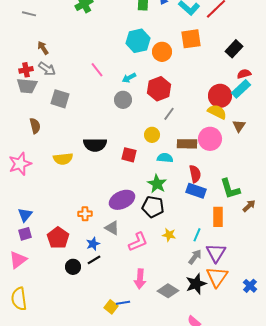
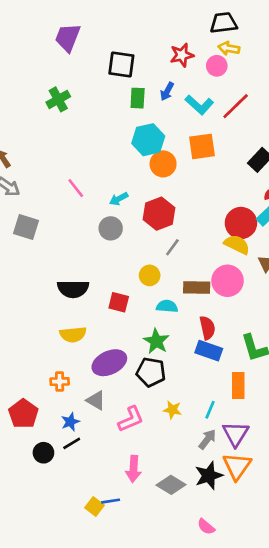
cyan hexagon: (138, 41) -> (148, 140), moved
yellow semicircle: (63, 159) -> (73, 335), moved

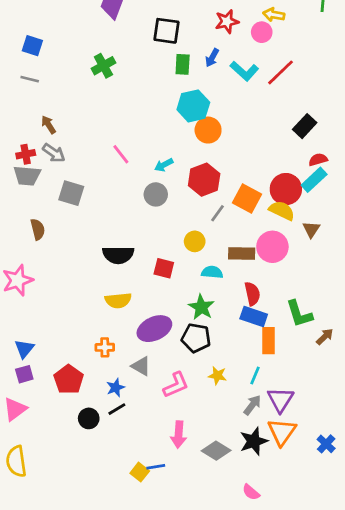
orange square: (202, 146) -> (247, 198), moved, turned 36
orange rectangle: (238, 386) -> (268, 341), moved

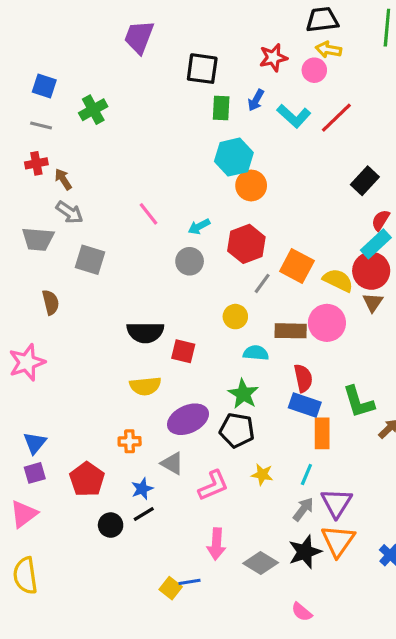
green cross: (103, 66) -> (93, 110), moved
red cross: (26, 154) -> (36, 163), moved
red semicircle: (318, 160) -> (381, 220), turned -42
red circle: (286, 189) -> (371, 271), moved
red square: (164, 268) -> (183, 351), moved

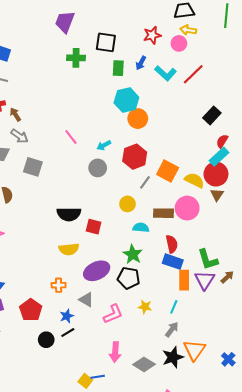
green cross: (93, 110) -> (76, 58), moved, turned 30
purple triangle: (336, 503) -> (205, 280), moved

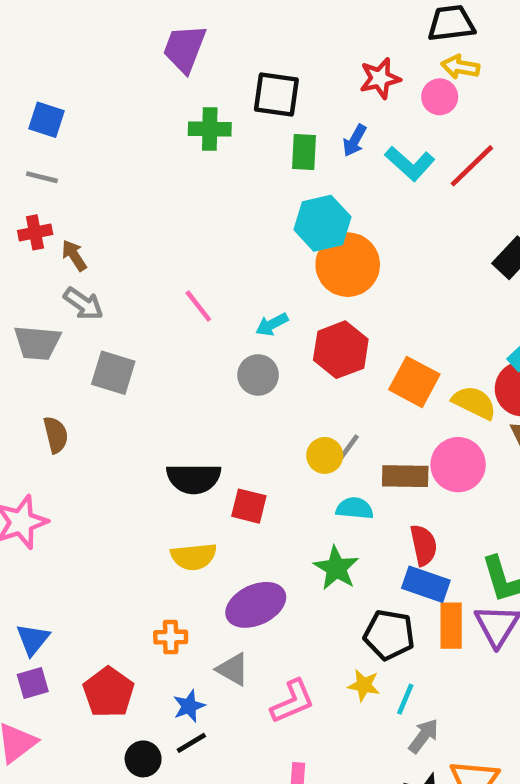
orange circle: (138, 119) -> (348, 265), size x1.4
gray line: (145, 182) -> (348, 449), moved
black pentagon: (129, 278) -> (389, 635), moved
cyan line: (174, 307) -> (405, 699), moved

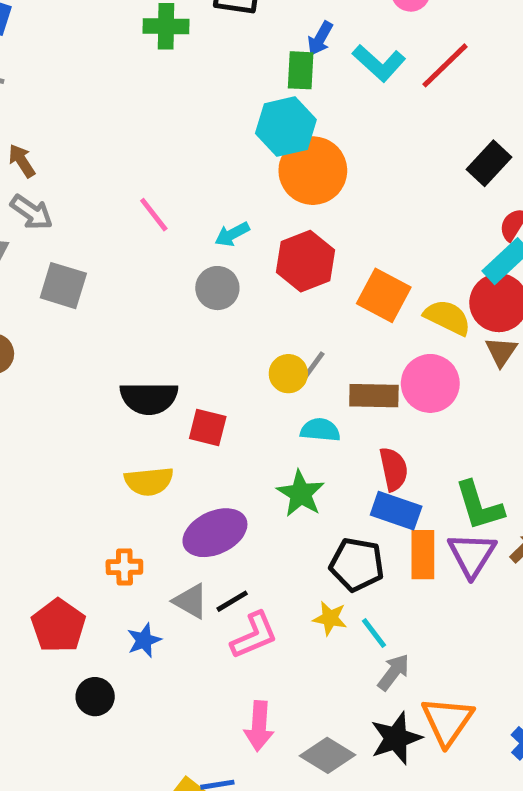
green rectangle: (304, 152) -> (301, 70), moved
cyan line: (405, 699) -> (374, 633), turned -60
black line: (191, 743) -> (232, 601), moved

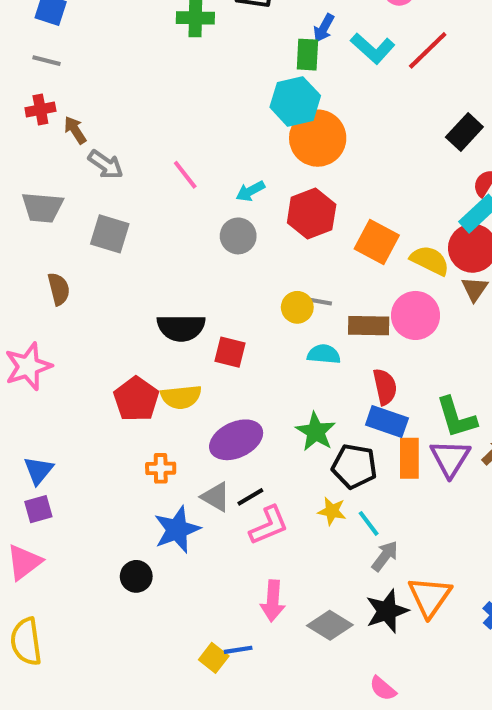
gray arrow: (31, 212) -> (106, 165), moved
gray line: (313, 366) -> (318, 301), turned 64
green star: (301, 494) -> (316, 432), moved
red pentagon: (58, 626) -> (136, 399), moved
blue star: (144, 640) -> (177, 529), size x1.6

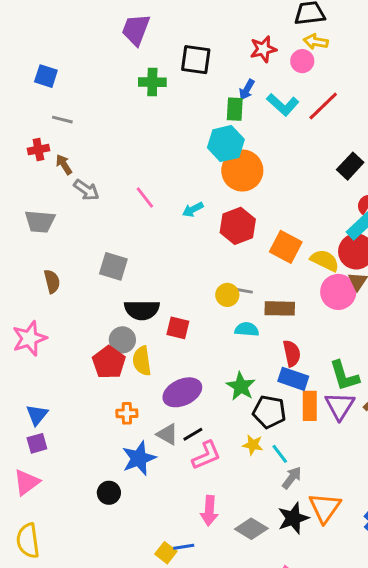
gray line: (47, 61) -> (62, 120), moved
gray square: (110, 234) -> (113, 266), moved
gray circle: (238, 236) -> (122, 340), moved
pink circle: (416, 315) -> (338, 292), moved
yellow semicircle: (181, 397) -> (142, 361), turned 88

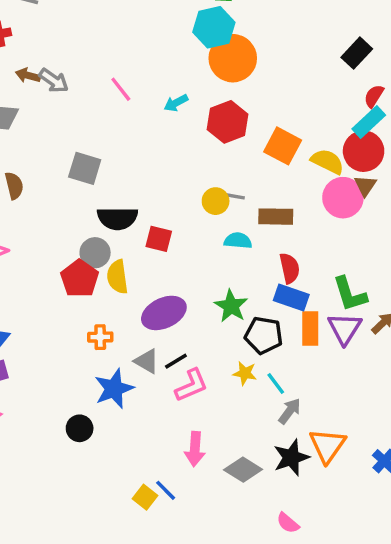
brown arrow: (64, 165) -> (28, 75), moved, turned -42
blue line: (184, 547) -> (166, 490), turned 54

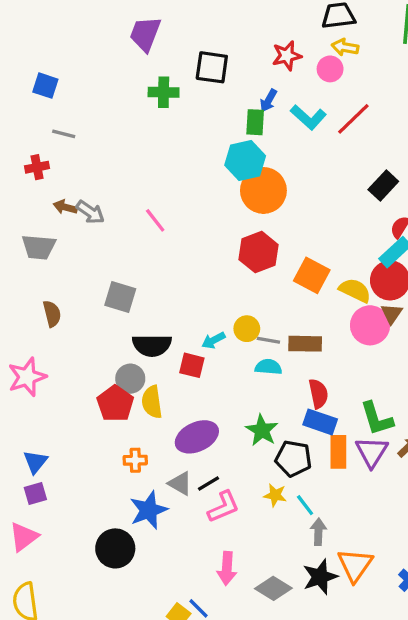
cyan arrow: (176, 103) -> (214, 340), moved
gray line: (233, 196) -> (268, 340), moved
gray arrow: (290, 411) -> (318, 532), turned -35
black circle: (80, 428) -> (115, 548), size x1.5

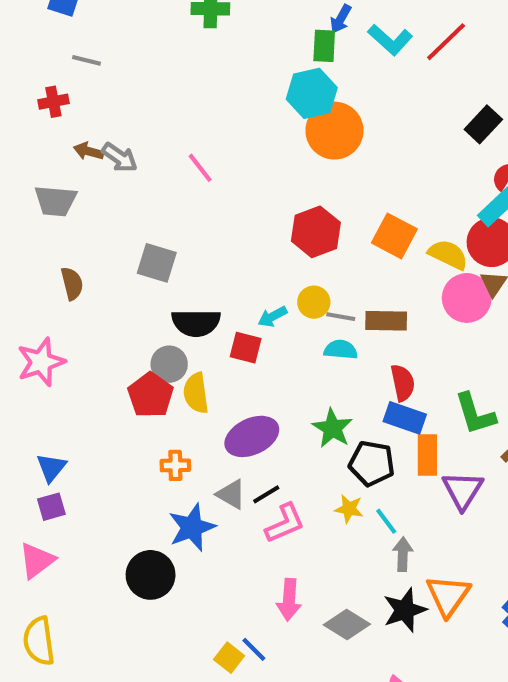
red hexagon: (258, 252) -> (316, 232), moved
purple triangle: (372, 452) -> (463, 490), moved

